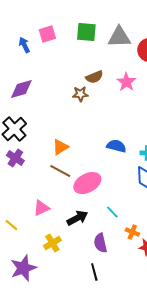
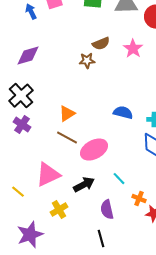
pink triangle: (41, 208) -> (48, 175), size x1.5

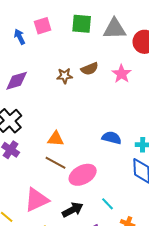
brown star: (87, 61) -> (65, 76), moved
orange triangle: (67, 114) -> (56, 139), turned 36

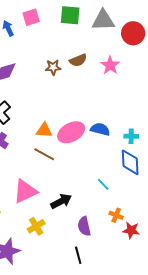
pink ellipse: (83, 175) -> (71, 132), moved
cyan line: (108, 204) -> (103, 184), moved

